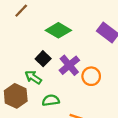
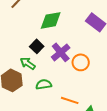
green diamond: (58, 30) -> (51, 20), turned -40

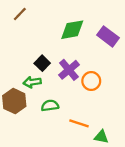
green diamond: (51, 20) -> (72, 30), moved
green arrow: (28, 63) -> (32, 82), turned -42

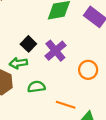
orange circle: (91, 81) -> (88, 70), moved

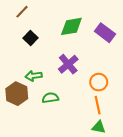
black square: (28, 44) -> (30, 38), moved
orange line: (66, 105) -> (98, 105), moved, turned 60

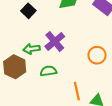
purple cross: (68, 64) -> (55, 41), moved
orange line: (98, 105) -> (77, 91), moved

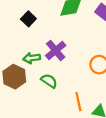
green semicircle: (48, 71) -> (49, 81), turned 42

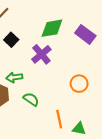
purple cross: (56, 50) -> (41, 54), moved

